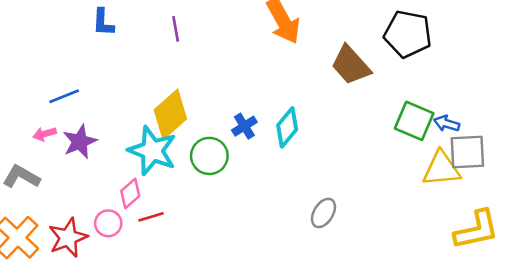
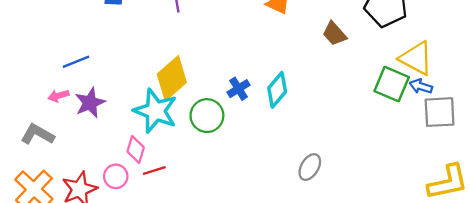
brown trapezoid: (351, 65) -> (334, 34), size x0.7
yellow triangle: (441, 169) -> (416, 58), moved, turned 33
pink diamond: (130, 194) -> (136, 149), turned -32

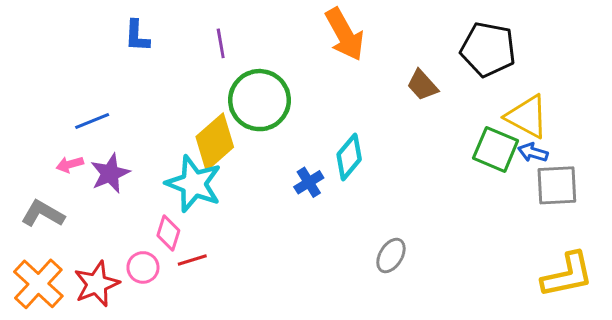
blue cross: (238, 89) -> (309, 182), moved
green circle: (207, 116) -> (260, 100), moved, size x1.4

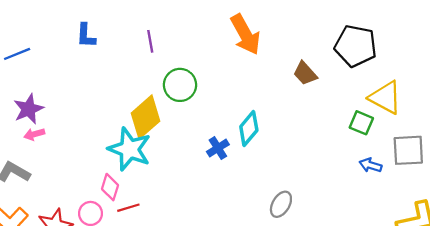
green circle: (260, 100) -> (180, 85), size x0.7
blue line: (92, 121) -> (17, 54), moved
green square: (496, 149) -> (361, 123), size x0.7
blue arrow: (533, 152) -> (370, 165), moved
purple star: (110, 173) -> (29, 109), moved

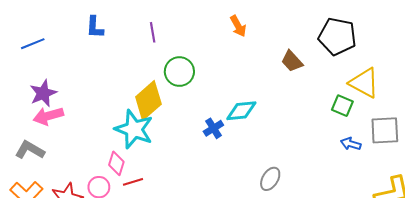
orange arrow: (245, 34) -> (238, 26), size x0.6
cyan diamond: (249, 129) -> (241, 111), turned 44
pink arrow: (34, 134) -> (48, 116), size x1.6

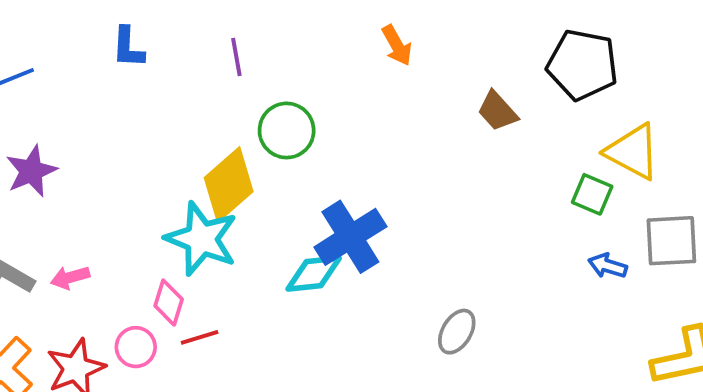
cyan diamond: (241, 111) -> (314, 274), moved
pink arrow: (48, 116) -> (70, 277), moved, size x0.7
blue cross: (213, 128) -> (350, 237), size x1.8

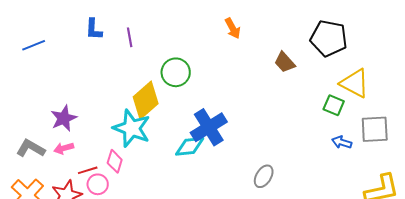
purple line: (236, 57) -> (130, 37), moved
purple star: (31, 171) -> (64, 118), moved
red line: (200, 337) -> (88, 170), moved

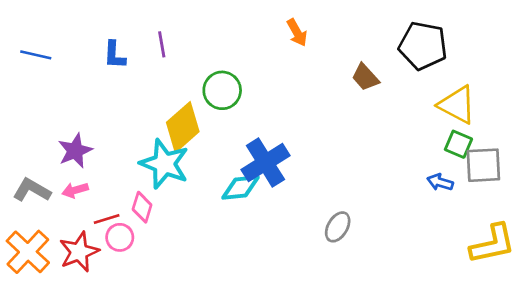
blue L-shape: (94, 29) -> (114, 55), moved
blue line: (34, 45) -> (36, 55), turned 35
green square: (334, 105) -> (458, 144), moved

